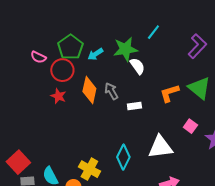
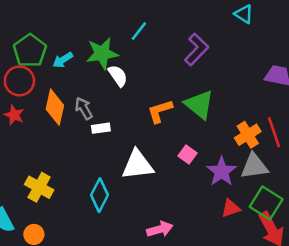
white rectangle: (134, 106) -> (101, 128), moved
white triangle: (160, 147) -> (138, 165), moved
yellow cross: (89, 169) -> (39, 187), moved

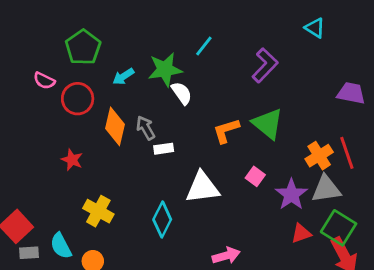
green pentagon: (30, 51) -> (83, 47), moved
red star: (14, 115) -> (72, 160), moved

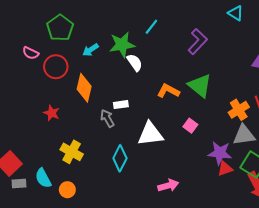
gray arrow: (146, 128) -> (107, 118), moved
orange L-shape: (226, 131) -> (168, 91), turned 45
purple star: (291, 194) -> (220, 153), moved, turned -30

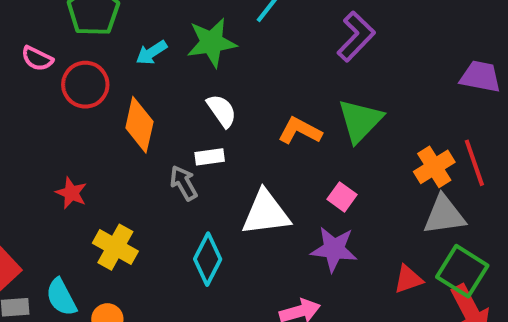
white semicircle: (135, 63) -> (222, 111), moved
green triangle: (200, 86) -> (360, 121), turned 35
red star: (52, 113) -> (71, 193), moved
purple star: (220, 153) -> (334, 249), moved

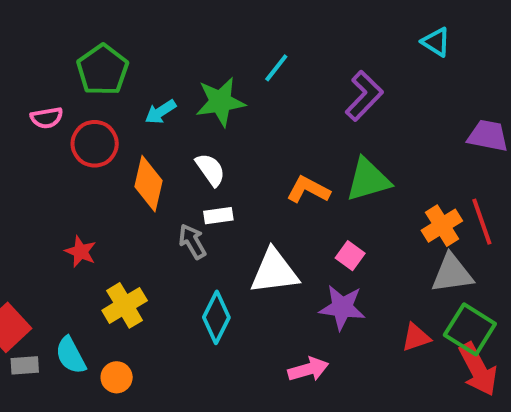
pink semicircle: (37, 59) -> (47, 118), turned -36
white semicircle: (222, 111) -> (210, 170), moved
green triangle: (360, 121) -> (368, 180), turned 30
yellow cross: (115, 247) -> (125, 305), turned 30

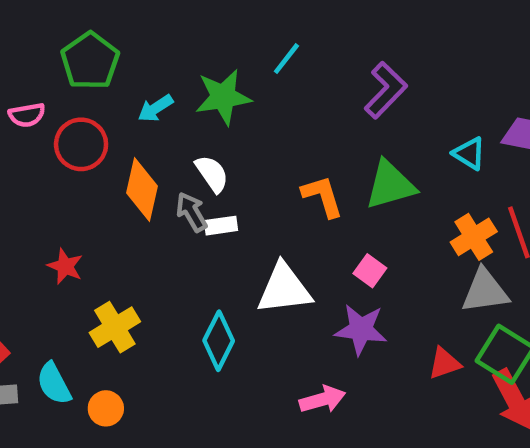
cyan triangle: (436, 42) -> (469, 153), moved
orange L-shape: (308, 190) -> (323, 196), turned 45
gray arrow: (192, 242) -> (192, 212), moved

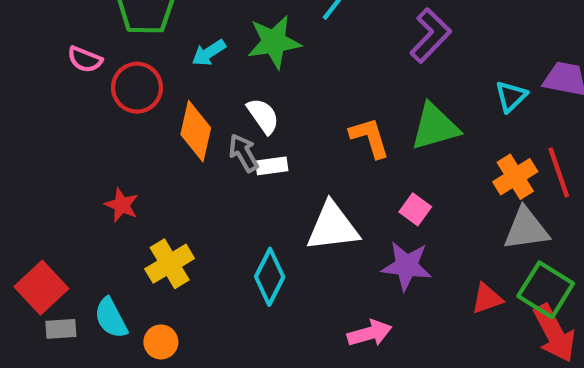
pink semicircle: (27, 115) -> (85, 59), turned 32
cyan triangle: (469, 153) -> (511, 96), turned 44

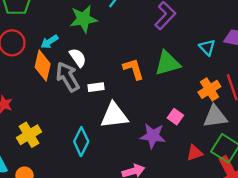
cyan arrow: (209, 53) -> (49, 42), moved
cyan triangle: (511, 96) -> (207, 47), turned -30
gray arrow: (243, 153) -> (68, 77), size x1.5
white rectangle: (272, 166) -> (96, 87), moved
pink square: (415, 209) -> (175, 117), moved

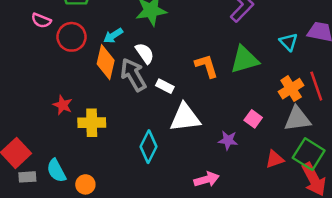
white rectangle: (96, 87) -> (165, 86), turned 35
yellow cross: (29, 135) -> (92, 123), moved, turned 30
purple star: (153, 136) -> (228, 140), size x0.7

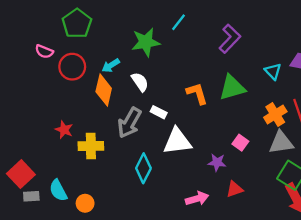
gray arrow: (133, 75) -> (129, 123), moved, turned -120
red triangle: (275, 159) -> (234, 189), moved

